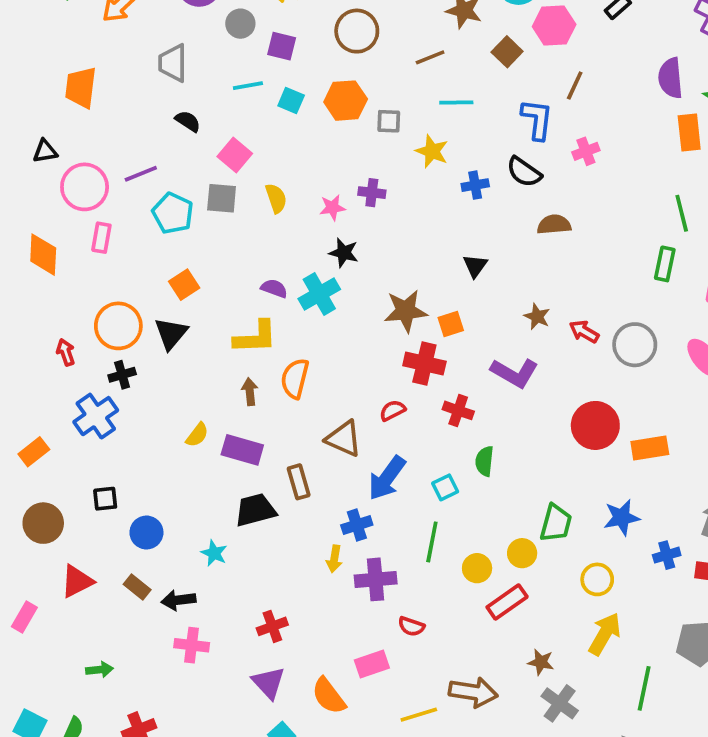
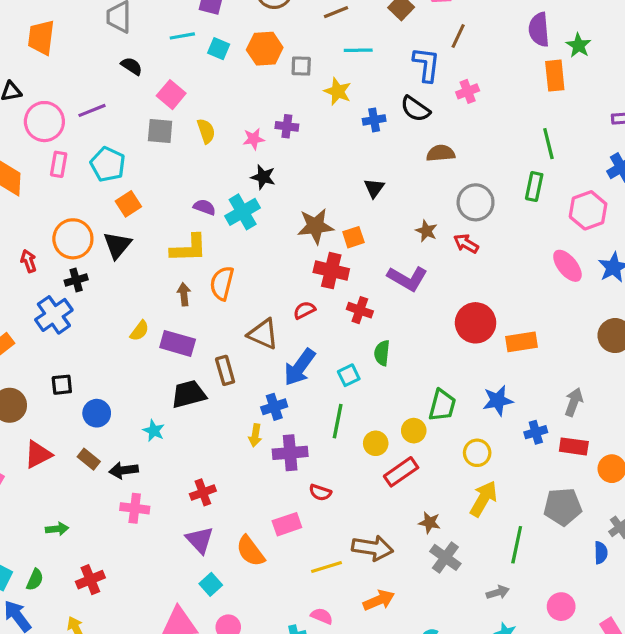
cyan pentagon: (173, 213) -> (108, 164), moved
gray circle: (635, 345) -> (476, 202), moved

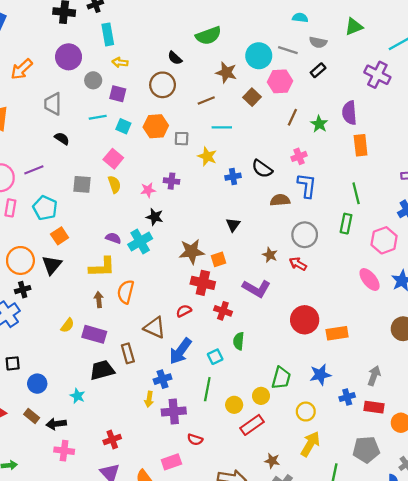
green star: (579, 45) -> (319, 124), moved
blue L-shape: (426, 64) -> (307, 186), moved
pink square: (171, 95) -> (113, 159), moved

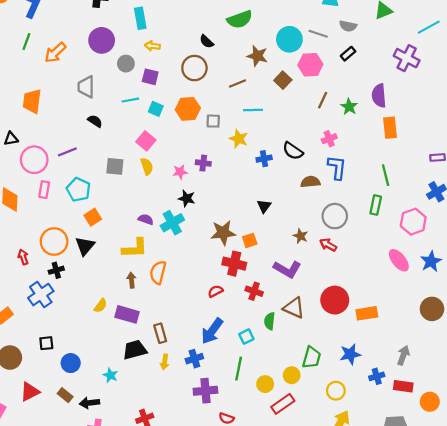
brown triangle: (155, 328) -> (294, 308), moved
yellow arrow: (149, 399) -> (165, 362), moved

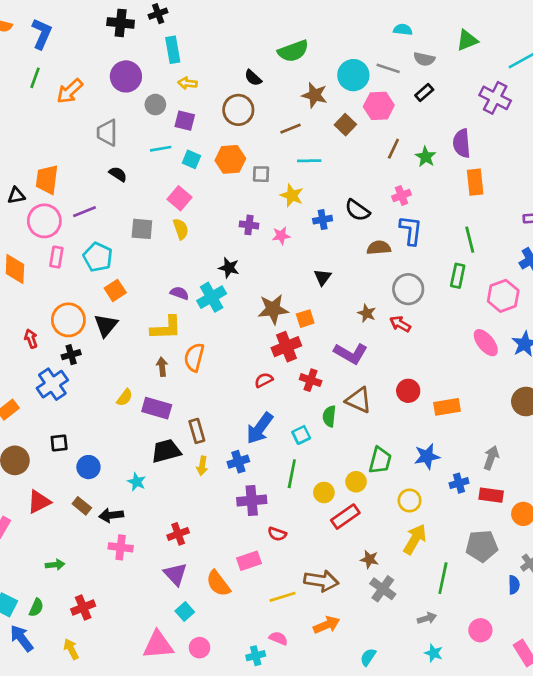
orange trapezoid: (32, 101) -> (47, 179), moved
pink star: (180, 172) -> (281, 236), moved
red cross: (234, 264) -> (286, 347), turned -35
red circle: (335, 300) -> (408, 391), size x0.7

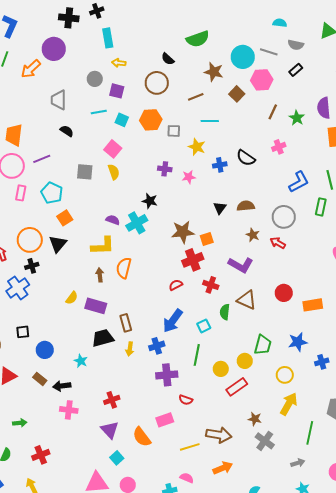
purple circle: (126, 76) -> (54, 49), moved
blue L-shape: (411, 230) -> (299, 182), moved, turned 55
brown semicircle: (379, 248) -> (246, 206), moved

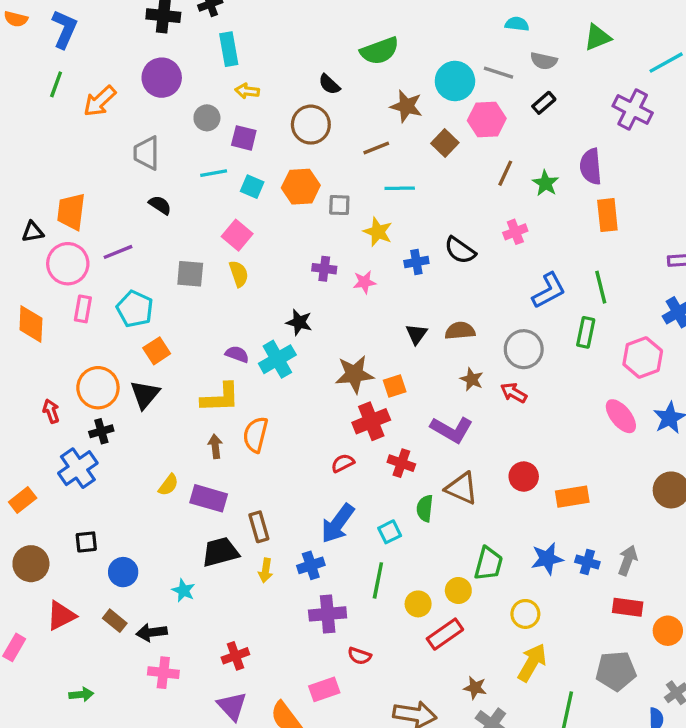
purple circle: (54, 49) -> (162, 78), moved
blue cross: (322, 362) -> (587, 562), moved, turned 32

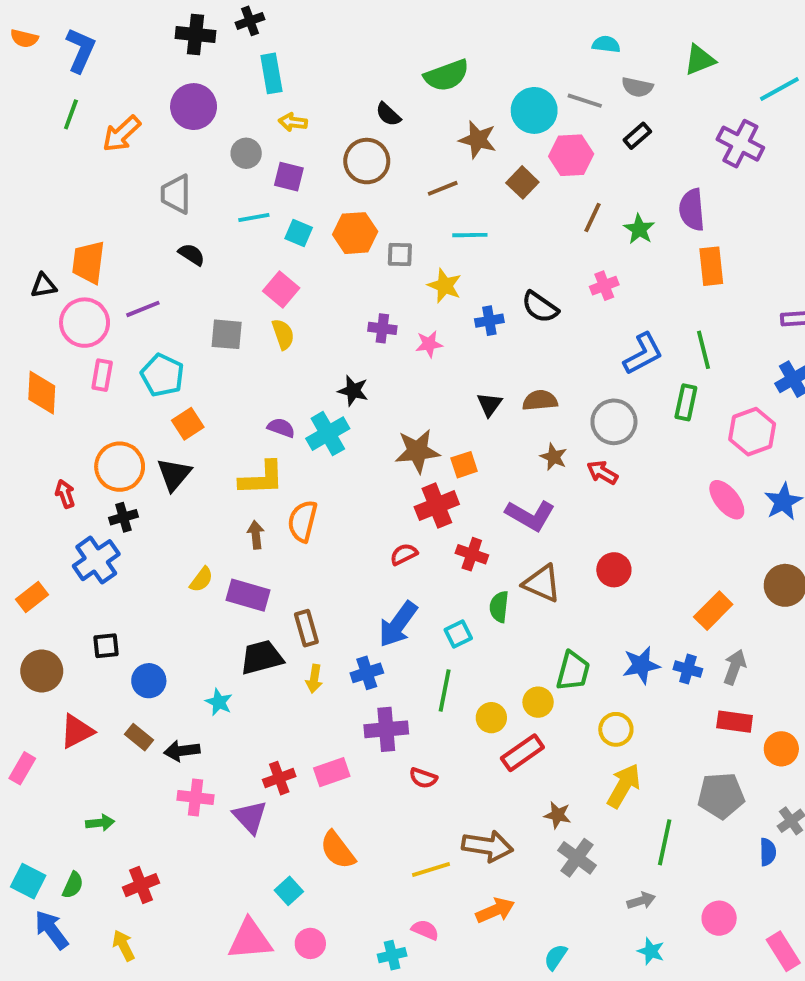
orange rectangle: (572, 497) -> (713, 611), moved, turned -36
pink rectangle: (324, 689) -> (332, 772), moved
purple triangle: (232, 706) -> (250, 817), moved

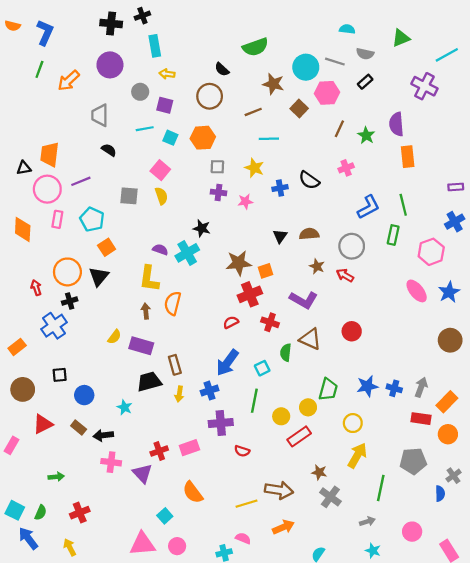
gray square: (400, 254) -> (217, 167), moved
yellow L-shape: (262, 478) -> (149, 279), turned 100
orange rectangle: (713, 611) -> (447, 402), moved

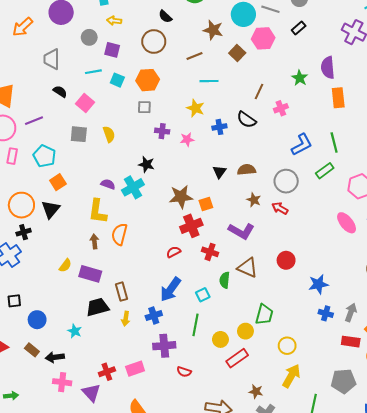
brown line: (339, 129) -> (259, 92), moved
gray square: (217, 167) -> (144, 107), moved
pink square: (160, 170) -> (85, 103), moved
green rectangle: (393, 235) -> (325, 171), turned 42
blue star: (367, 386) -> (318, 284), moved

